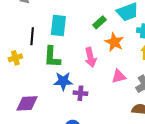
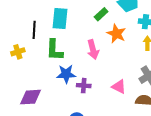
pink triangle: (119, 76) -> (119, 87), moved, turned 42

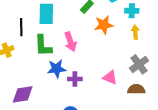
orange star: (116, 34) -> (104, 25), turned -30
pink arrow: (93, 49) -> (70, 42), moved

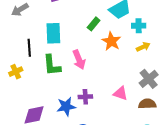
orange star: (104, 25) -> (111, 41), turned -30
yellow arrow: (135, 32) -> (143, 47), turned 72
blue star: (57, 69) -> (66, 106), moved

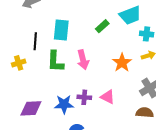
orange star: (111, 41) -> (122, 63), moved
pink triangle: (120, 93) -> (108, 97), moved

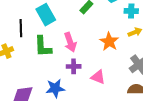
cyan rectangle: (61, 30) -> (46, 15), turned -30
purple cross: (84, 97) -> (74, 66), moved

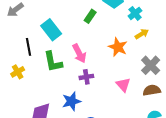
cyan cross: (131, 11) -> (135, 13), turned -32
pink triangle: (98, 77) -> (123, 85), moved, turned 35

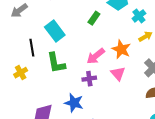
pink arrow: (79, 53) -> (96, 56), moved, turned 78
pink triangle: (123, 85) -> (118, 74), moved
blue star: (71, 101) -> (74, 103), turned 30

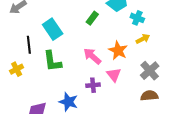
cyan cross: (139, 16) -> (137, 18), turned -32
pink arrow: (96, 56) -> (92, 56), turned 78
purple cross: (89, 79) -> (93, 85), moved

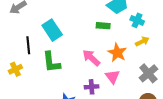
green rectangle: (92, 18) -> (103, 26), moved, turned 56

